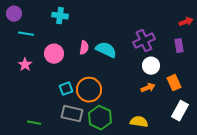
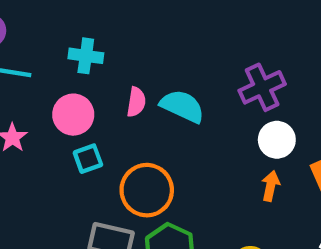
cyan cross: (60, 16) -> (86, 56), moved
orange arrow: (148, 88) -> (271, 186), turned -56
cyan square: (66, 89) -> (88, 159), moved

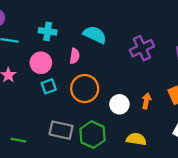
cyan semicircle: (182, 106) -> (95, 35), moved
white circle: (277, 140) -> (119, 104), moved
orange circle: (147, 190) -> (85, 89), moved

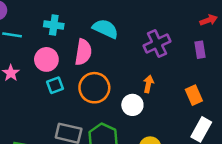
pink semicircle: (75, 56) -> (83, 52), size x1.5
orange arrow: (146, 101) -> (148, 84), moved

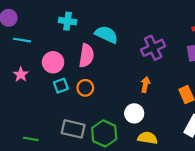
cyan cross: (54, 25) -> (67, 21), moved
orange circle: (94, 88) -> (85, 88), moved, size x0.6
white circle: (132, 105) -> (134, 113), moved

